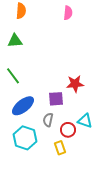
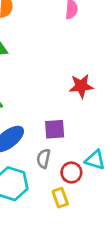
red star: (75, 84) -> (81, 86), moved

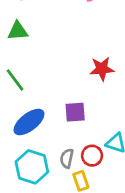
gray semicircle: (43, 159) -> (67, 158), moved

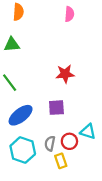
red star: (102, 69) -> (65, 74), moved

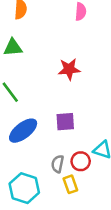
red star: (65, 74) -> (69, 69), moved
cyan hexagon: (23, 150) -> (24, 188), moved

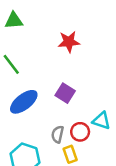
purple square: (65, 122) -> (65, 93), turned 36

